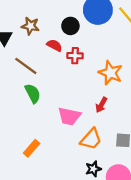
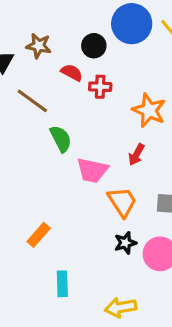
green semicircle: (33, 93) -> (61, 139), moved
orange trapezoid: (91, 139) -> (122, 202), turned -75
orange rectangle: (32, 148) -> (39, 235), moved

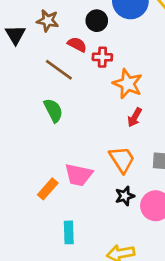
brown line: (32, 101) -> (59, 70), moved
orange star: (149, 110) -> (128, 84), moved
green semicircle: (61, 139) -> (53, 110), moved
pink trapezoid: (92, 170) -> (79, 175), moved

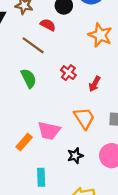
red cross: (102, 57) -> (68, 73), moved, turned 35
orange star: (128, 84) -> (100, 35), moved
black star: (125, 196) -> (75, 156), moved

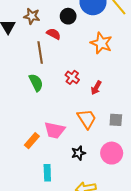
brown line: (33, 45) -> (40, 52), turned 45

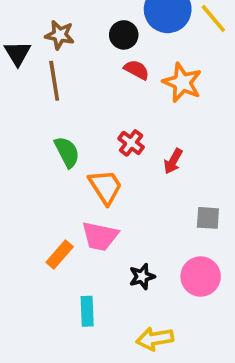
red semicircle: (54, 34) -> (137, 70), moved
brown line: (40, 52) -> (54, 81), moved
orange trapezoid: (87, 119) -> (105, 187), moved

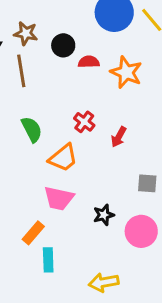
black circle: (124, 35) -> (63, 45), moved
red semicircle: (137, 70) -> (89, 62), turned -30
orange trapezoid: (105, 187) -> (63, 158), turned 84
orange rectangle: (60, 255) -> (33, 233), moved
black star: (142, 276) -> (104, 215), moved

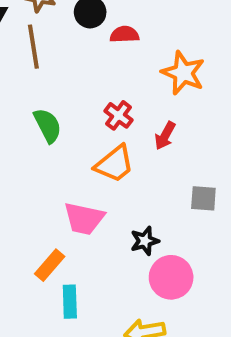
orange star: (126, 72) -> (183, 73), moved
orange trapezoid: (63, 158) -> (114, 164), moved
pink circle: (141, 231) -> (171, 277), moved

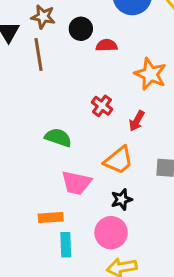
green semicircle: (48, 126) -> (58, 138), moved, turned -44
orange trapezoid: (114, 164) -> (119, 160), moved
orange rectangle: (50, 265) -> (51, 218), turned 45
pink circle: (171, 277) -> (111, 233), moved

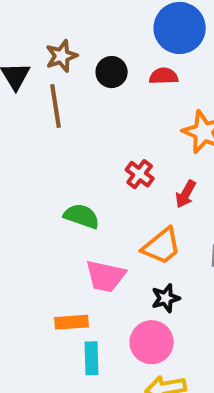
brown star: (43, 17) -> (61, 56), turned -30
red semicircle: (107, 45) -> (164, 76), moved

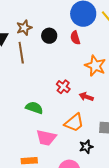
red semicircle: (164, 76) -> (75, 38), turned -104
red arrow: (186, 194) -> (86, 97), turned 80
black star: (166, 298) -> (86, 147), moved

